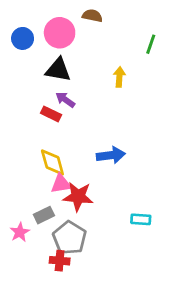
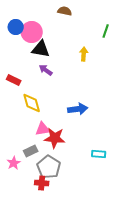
pink circle: (60, 33) -> (32, 32), moved
red rectangle: (51, 114) -> (14, 80), moved
yellow diamond: (52, 162) -> (32, 103), moved

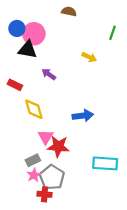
black triangle: (41, 49) -> (28, 50), moved
yellow arrow: (84, 54) -> (89, 57), turned 112
pink triangle: (43, 129) -> (46, 137), turned -49
cyan rectangle: (99, 154) -> (105, 163), size x1.6
pink star: (14, 163) -> (34, 175), moved

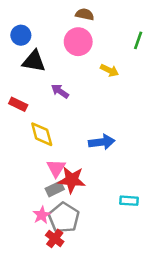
pink circle: (34, 34) -> (78, 42), moved
gray rectangle: (33, 160) -> (55, 189), moved
cyan rectangle: (105, 163) -> (129, 201), size x0.6
red cross: (45, 194) -> (55, 238), turned 32

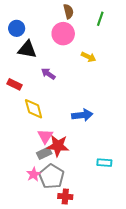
brown semicircle: (85, 14) -> (68, 11), turned 64
green line: (138, 40) -> (100, 19), moved
red cross: (55, 238) -> (65, 197), moved, turned -32

